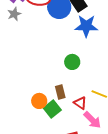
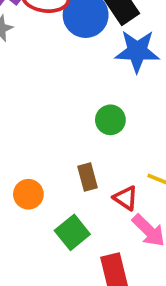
orange circle: (39, 101) -> (28, 194), moved
green square: (52, 109) -> (72, 232), moved

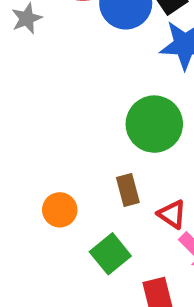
green circle: (110, 120) -> (154, 124), size x1.6

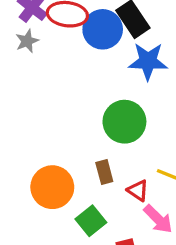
orange circle: (60, 210) -> (52, 187), size x1.6

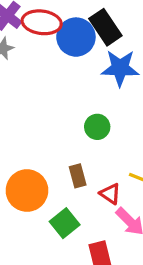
green circle: (124, 122) -> (97, 127), size x0.6

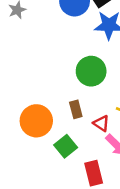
green circle: (97, 127) -> (91, 71), size x1.5

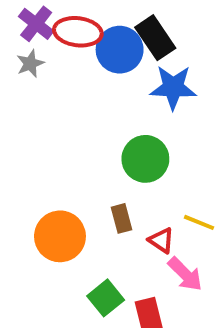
green square: (66, 146) -> (106, 298), moved

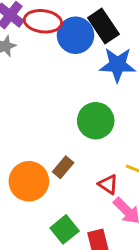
brown rectangle: (122, 218) -> (63, 167), moved, turned 55

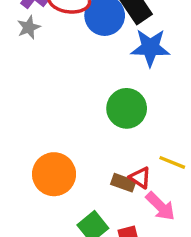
brown rectangle: (63, 167) -> (123, 183), moved, turned 70

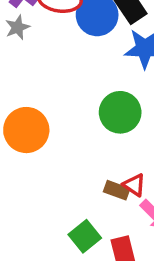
orange circle: (54, 174) -> (26, 130), moved

